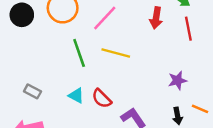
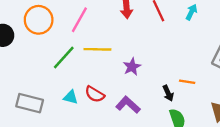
green line: (79, 53) -> (64, 58), turned 75
purple star: (177, 80) -> (132, 67), moved
gray rectangle: (32, 91) -> (30, 103), size x1.6

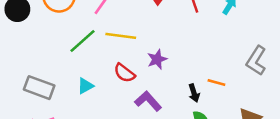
red semicircle: (95, 94) -> (124, 73), moved
cyan triangle: (71, 97) -> (85, 86), turned -49

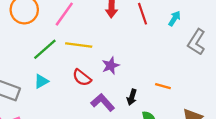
gray L-shape: (256, 61) -> (196, 42), moved
cyan triangle: (85, 86) -> (41, 81), moved
black arrow: (194, 93) -> (132, 97), moved, turned 35

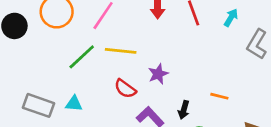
cyan triangle: (41, 81) -> (74, 104), moved, turned 35

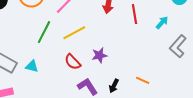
yellow line: (121, 51) -> (74, 33), turned -45
green line: (82, 57) -> (44, 32), turned -30

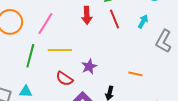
yellow line: (74, 33) -> (60, 50), turned 40
orange line: (143, 80) -> (135, 74), moved

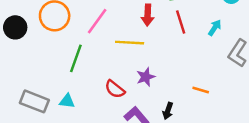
yellow line: (60, 50) -> (130, 43), moved

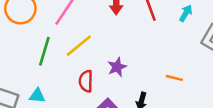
yellow line: (130, 43) -> (79, 46), moved, turned -40
red semicircle: (115, 89) -> (86, 81), turned 55

